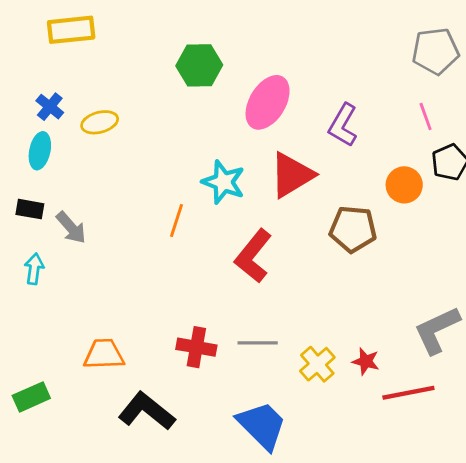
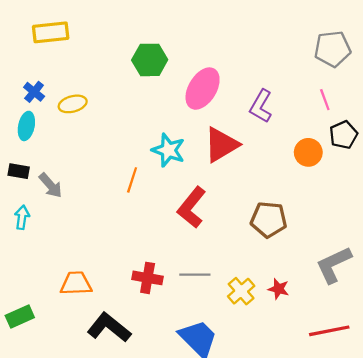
brown pentagon: (353, 229) -> (269, 220), moved
red line: (408, 393) -> (329, 331), moved

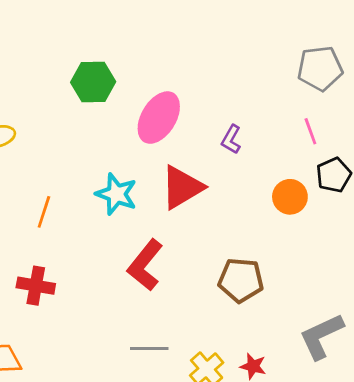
purple L-shape: (261, 106) -> (231, 139), size x0.7
orange line: (132, 180) -> (44, 212), moved
red cross: (148, 278) -> (36, 286), moved

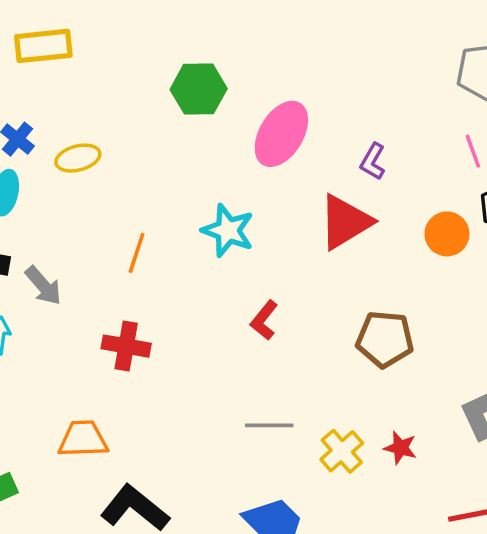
red triangle: (182, 187) -> (345, 222), moved
red L-shape: (145, 265) -> (264, 320), size x0.6

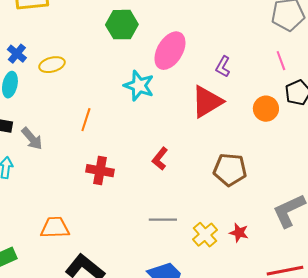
cyan star: (228, 230) -> (139, 86), moved
red cross: (126, 346) -> (100, 171), moved

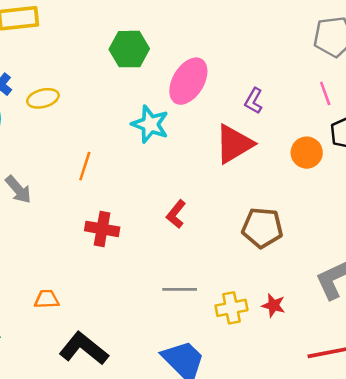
orange trapezoid: (55, 228) -> (47, 299), size x0.7
yellow cross: (205, 235) -> (232, 308), turned 30

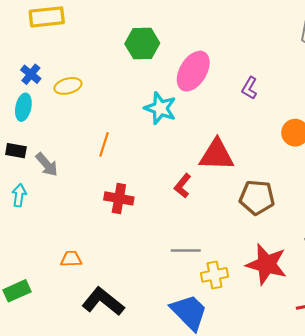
red triangle: (234, 144) -> (217, 155), moved, turned 33
red star: (273, 305) -> (266, 264), size x2.0
yellow cross: (232, 308) -> (214, 275), moved

